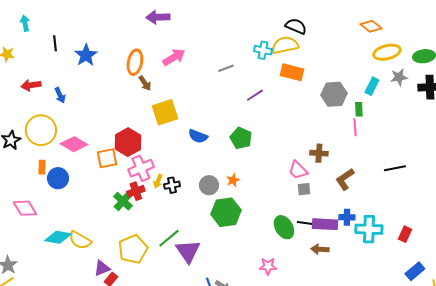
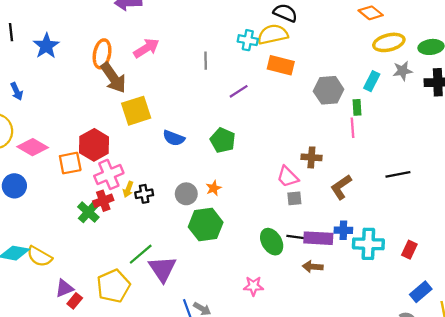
gray line: (226, 68) -> (206, 61), turned -70
brown arrow: (145, 83) -> (113, 78), size x1.8
yellow pentagon: (133, 249) -> (113, 286), moved

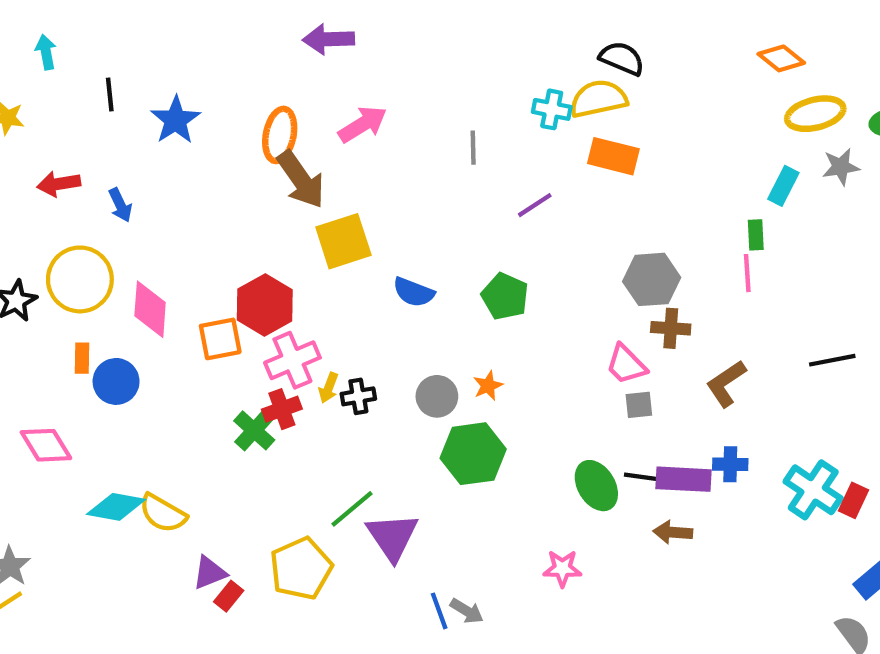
gray hexagon: (329, 90) -> (652, 279), moved
pink diamond: (33, 147) -> (150, 309), turned 64
cyan cross: (368, 244) -> (813, 490), moved, turned 32

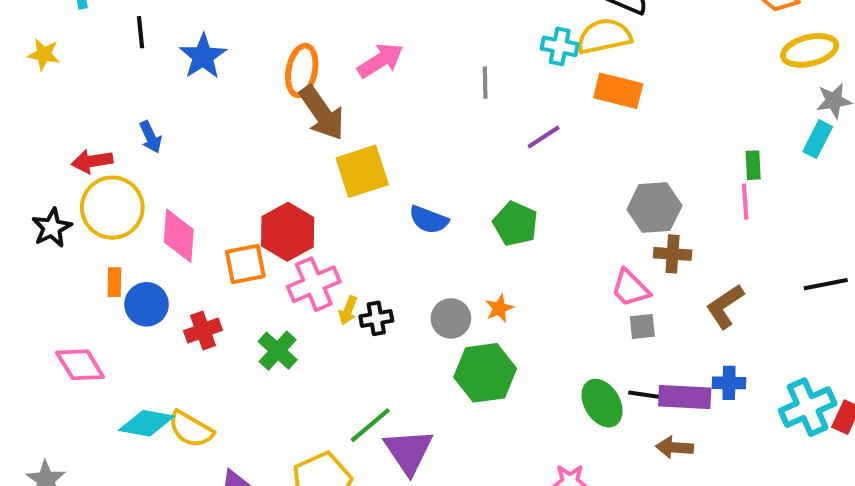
red arrow: (59, 184) -> (92, 161), moved
cyan rectangle: (783, 186) -> (818, 139), moved
red cross: (282, 409) -> (203, 331), moved
cyan cross: (813, 490) -> (808, 407), turned 32

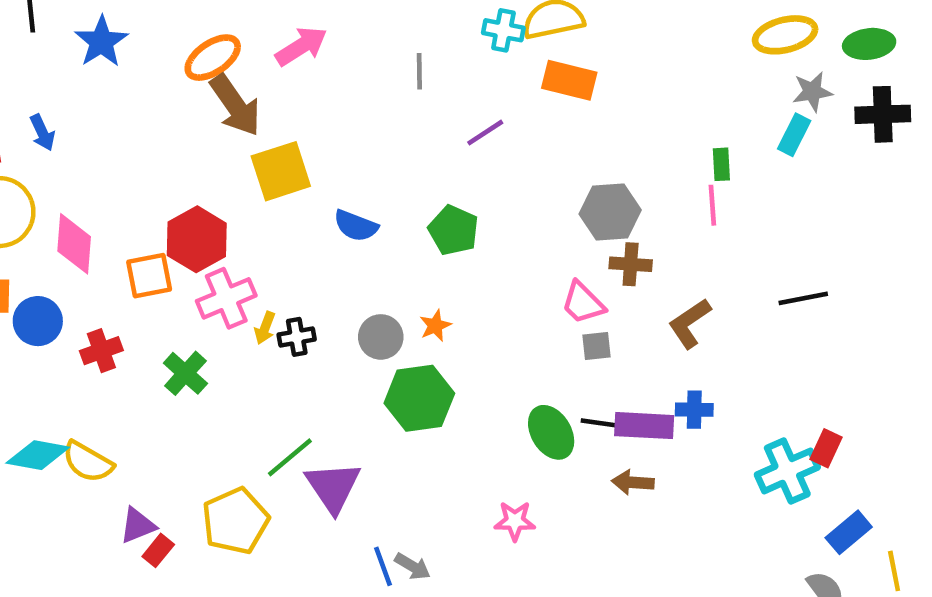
orange ellipse: (302, 71) -> (213, 58), turned 45
cyan cross: (808, 407) -> (787, 471), moved

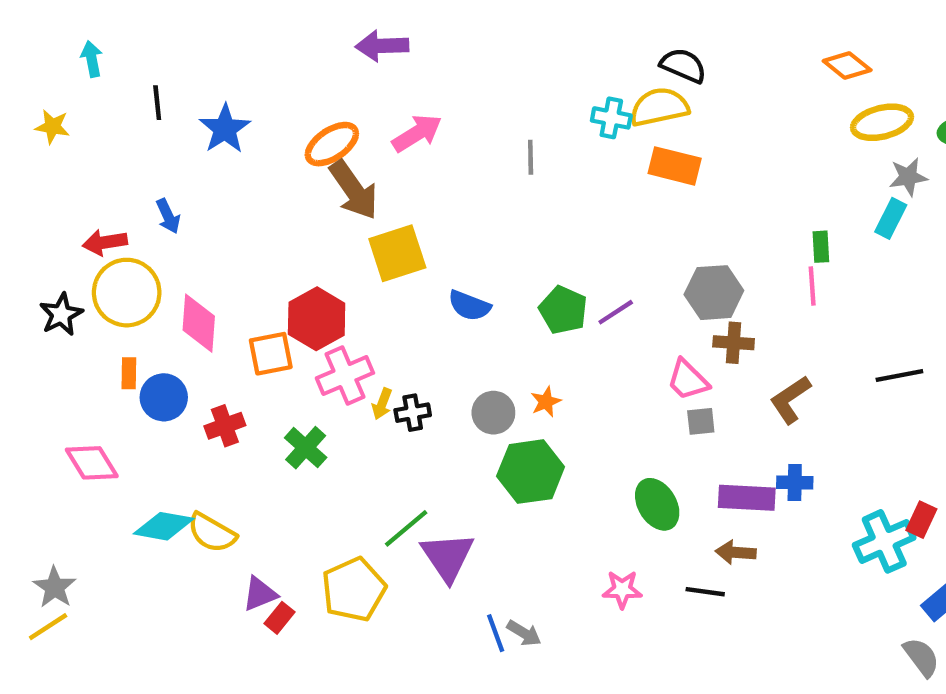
purple line: (485, 133) -> (616, 312), moved
black line: (601, 423) -> (705, 592), moved

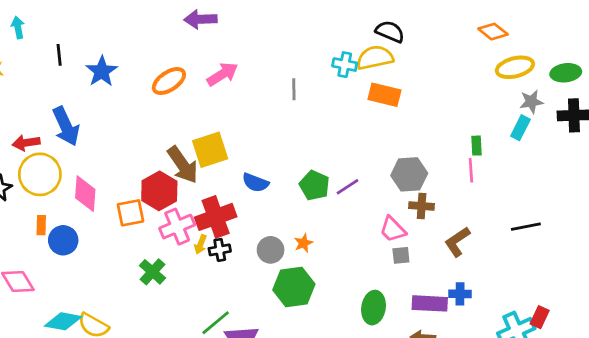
brown arrow: (354, 190) -> (183, 165), moved
blue arrow: (168, 216) -> (66, 126), size x1.8
red cross: (225, 426) -> (216, 217), moved, size x1.6
green ellipse: (657, 504) -> (374, 308), turned 40

